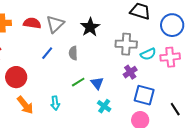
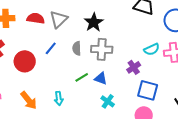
gray cross: (126, 44) -> (102, 49), moved
red circle: (16, 77) -> (25, 61), moved
blue triangle: (97, 83) -> (101, 78), turned -32

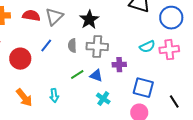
purple cross: (134, 67) -> (119, 65), moved, turned 32

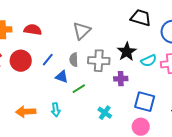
gray triangle: (54, 17) -> (82, 31), moved
black star: (89, 20) -> (127, 52), moved
red circle: (20, 59) -> (21, 61), moved
blue triangle: (96, 76) -> (62, 77), moved
orange arrow: (24, 98) -> (26, 112), turned 126

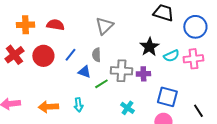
gray cross: (99, 61) -> (121, 71), moved

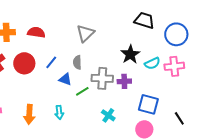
orange arrow: (48, 107) -> (29, 114), turned -84

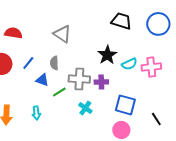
gray triangle: (85, 33) -> (62, 34), turned -42
blue circle: (176, 34) -> (158, 24), moved
cyan cross: (108, 115) -> (85, 108), moved

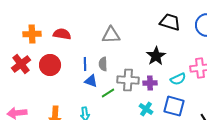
gray triangle: (62, 34) -> (111, 35), turned -36
blue line: (28, 63) -> (85, 64), moved, turned -40
cyan semicircle: (129, 64) -> (178, 79), moved
cyan cross: (85, 108) -> (146, 109), moved

